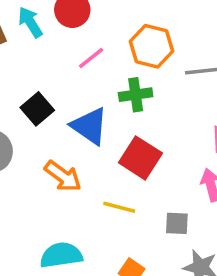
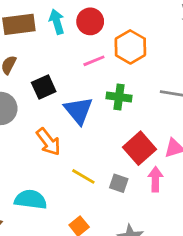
orange hexagon: (151, 46) -> (130, 47), moved
red square: (140, 158) -> (140, 148), moved
gray square: (177, 223) -> (119, 183), moved

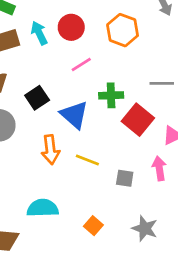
orange hexagon: (130, 47) -> (123, 30), moved
orange arrow: (48, 142) -> (50, 150), turned 40
red square: (140, 148) -> (138, 120), moved
yellow line: (83, 176) -> (87, 160), moved

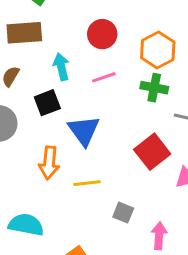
cyan arrow: (39, 33) -> (61, 67), moved
green cross: (111, 95) -> (154, 88), moved
yellow line: (87, 160) -> (87, 183), turned -40
pink arrow: (159, 168) -> (159, 236), moved

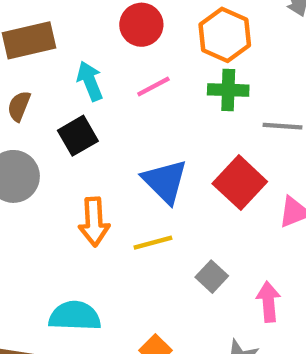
blue triangle: (84, 131) -> (165, 181), moved
gray square: (123, 213) -> (212, 277), turned 30

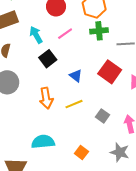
black square: (78, 136) -> (48, 59), moved
blue triangle: (165, 181) -> (76, 76), size x0.6

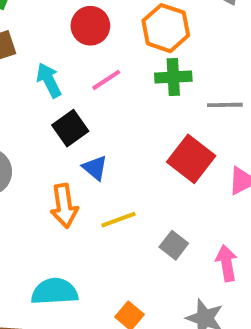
blue triangle: (76, 76) -> (95, 168), moved

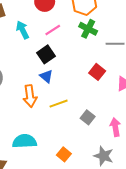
green cross: (173, 77) -> (88, 29), turned 30
black square: (70, 128) -> (46, 54), moved
red square: (191, 159) -> (97, 72), size x0.7

